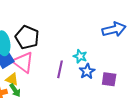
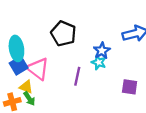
black pentagon: (27, 37) -> (63, 34), moved
blue star: (87, 71) -> (102, 51), moved

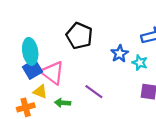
cyan star: (99, 62) -> (140, 63), moved
purple line: (77, 76) -> (94, 92), moved, turned -66
green arrow: (29, 99) -> (63, 103), moved, turned 128

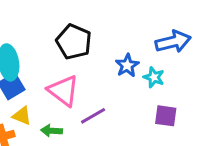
pink triangle: (53, 73) -> (63, 91), moved
purple line: (94, 92) -> (93, 116), turned -66

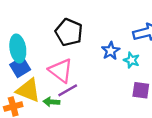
yellow triangle: (22, 116) -> (28, 90), size x1.6
purple line: (93, 116) -> (68, 90), moved

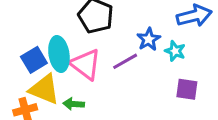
cyan ellipse: (18, 48) -> (59, 54), moved
purple line: (68, 90) -> (125, 61), moved

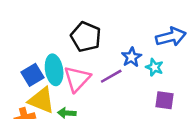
pink triangle: (85, 64) -> (77, 79), turned 36

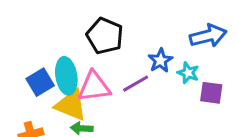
pink triangle: (77, 79) -> (94, 87), turned 40
yellow triangle: (41, 100) -> (71, 105), moved
purple square: (165, 100) -> (211, 93), moved

